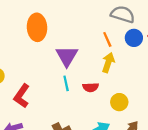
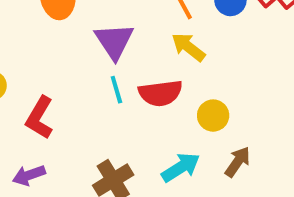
yellow arrow: (108, 63) -> (188, 47), turned -66
red semicircle: (91, 87) -> (160, 93), size x1.5

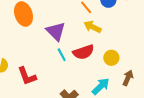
red L-shape: (40, 118) -> (27, 76), turned -40

